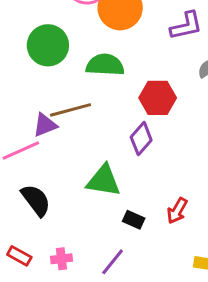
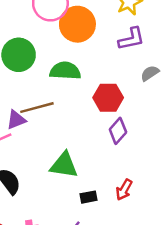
purple diamond: (141, 139) -> (118, 131), moved
black rectangle: (134, 220) -> (88, 197), turned -35

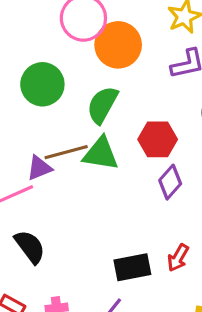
green semicircle: (65, 71) -> (102, 105), turned -64
green triangle: (64, 165) -> (101, 154), moved
black rectangle: (88, 197) -> (132, 267), size x1.6

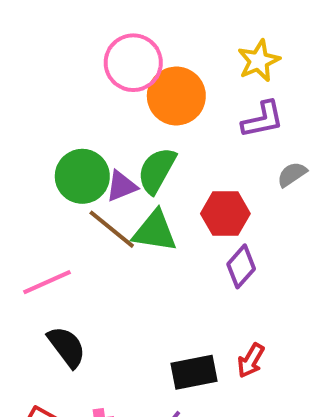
green circle: (42, 84) -> (82, 176), moved
brown line: (66, 152) -> (112, 229), turned 54
purple triangle: (39, 168) -> (121, 186), moved

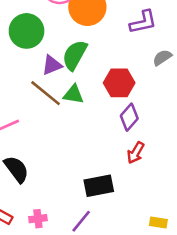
green circle: (82, 176) -> (27, 31), moved
green triangle: (155, 231) -> (73, 94), size x0.7
red arrow: (251, 361) -> (136, 153), moved

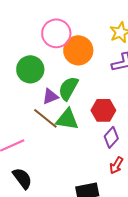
green triangle: (73, 94) -> (67, 119), size x1.4

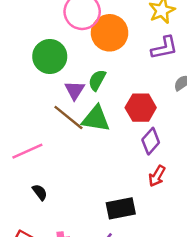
green semicircle: (68, 88) -> (97, 80), size x0.7
purple triangle: (50, 96) -> (75, 90), turned -36
black semicircle: (22, 178) -> (40, 192), size x0.6

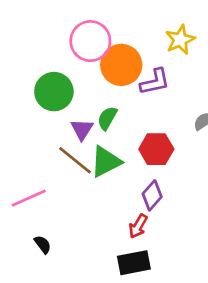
purple L-shape: (164, 48) -> (155, 82), moved
green triangle: (96, 119) -> (106, 162), turned -36
purple diamond: (151, 141) -> (152, 195), moved
red arrow: (157, 176) -> (138, 226), moved

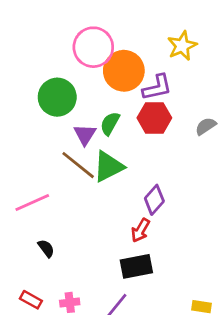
red hexagon: (156, 149) -> (154, 118), moved

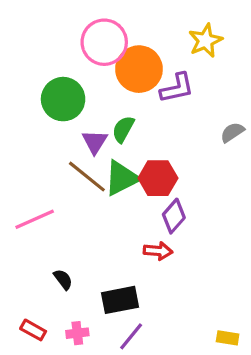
red hexagon: (154, 118) -> (158, 178), moved
red arrow: (140, 230) -> (158, 251), turned -115
black semicircle: (46, 248) -> (63, 279), moved
black rectangle: (136, 266) -> (120, 300), moved

